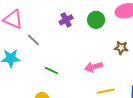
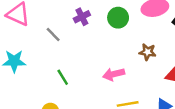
gray line: (33, 40) -> (53, 34), moved
green line: (51, 70) -> (63, 77), turned 32

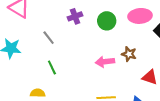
gray line: (53, 34) -> (49, 38), moved
pink arrow: (114, 74) -> (105, 62), moved

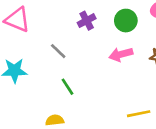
pink arrow: (105, 62) -> (121, 54), moved

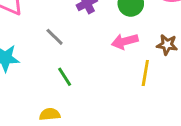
yellow line: (139, 114) -> (145, 73), moved, turned -70

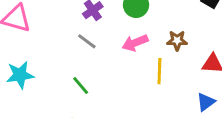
gray line: (55, 37) -> (87, 41), moved

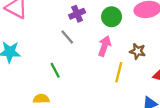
pink arrow: (135, 43) -> (105, 46), turned 120

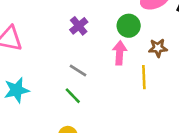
green circle: (112, 17) -> (129, 26), moved
gray line: (67, 37) -> (78, 71), moved

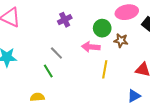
brown star: (158, 48) -> (121, 41), moved
pink arrow: (120, 53) -> (91, 47), turned -102

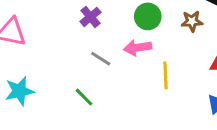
brown star: (121, 41) -> (192, 21), moved
gray line: (56, 53) -> (101, 59), moved

